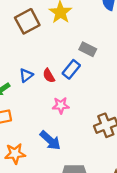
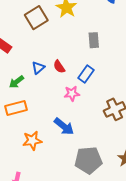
gray rectangle: (88, 49) -> (94, 40), turned 63
blue rectangle: (71, 69) -> (86, 74), moved

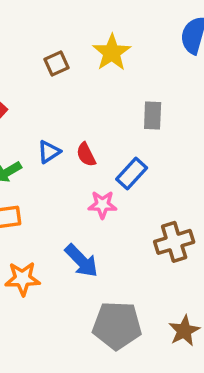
brown square: (36, 18) -> (57, 63), size x0.6

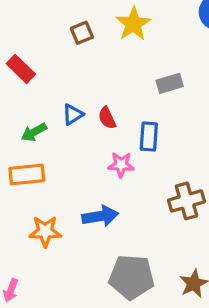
gray rectangle: (153, 116) -> (170, 83), turned 70
blue rectangle: (132, 173) -> (149, 137), turned -40
blue arrow: (81, 261) -> (100, 216), turned -56

